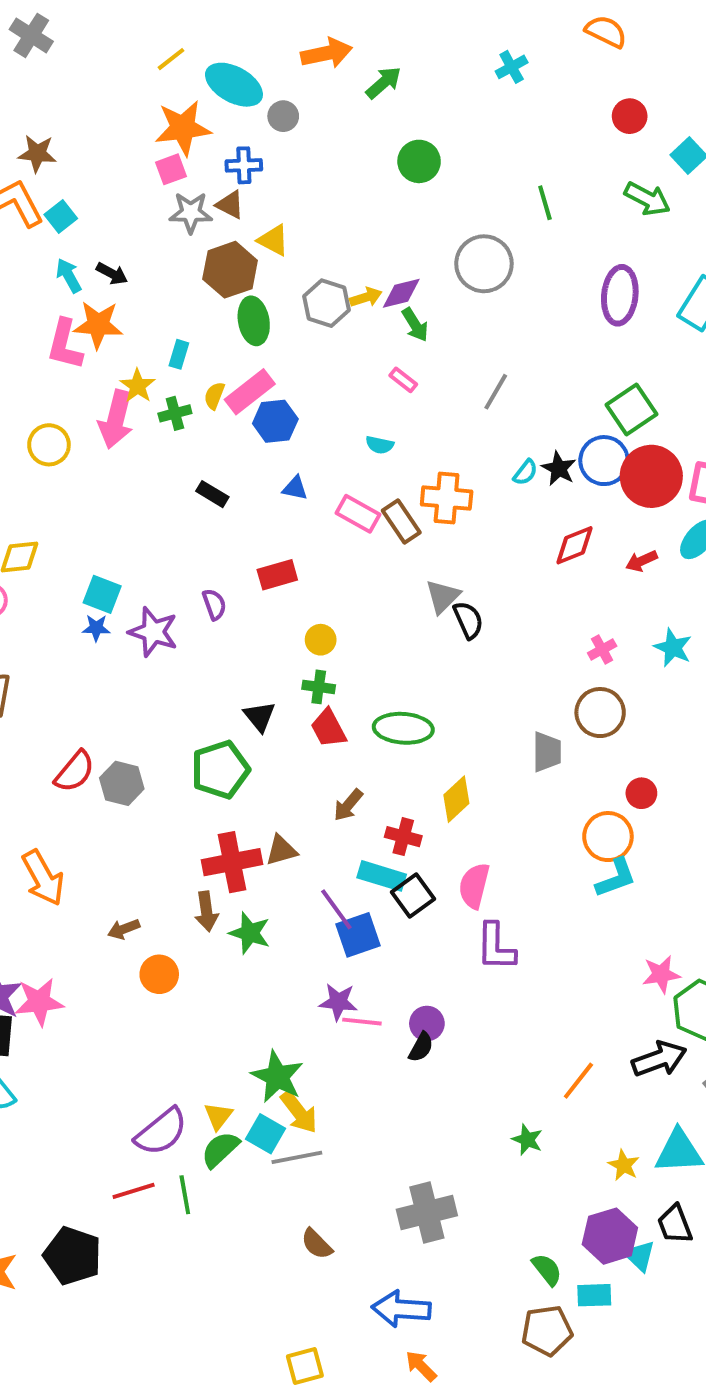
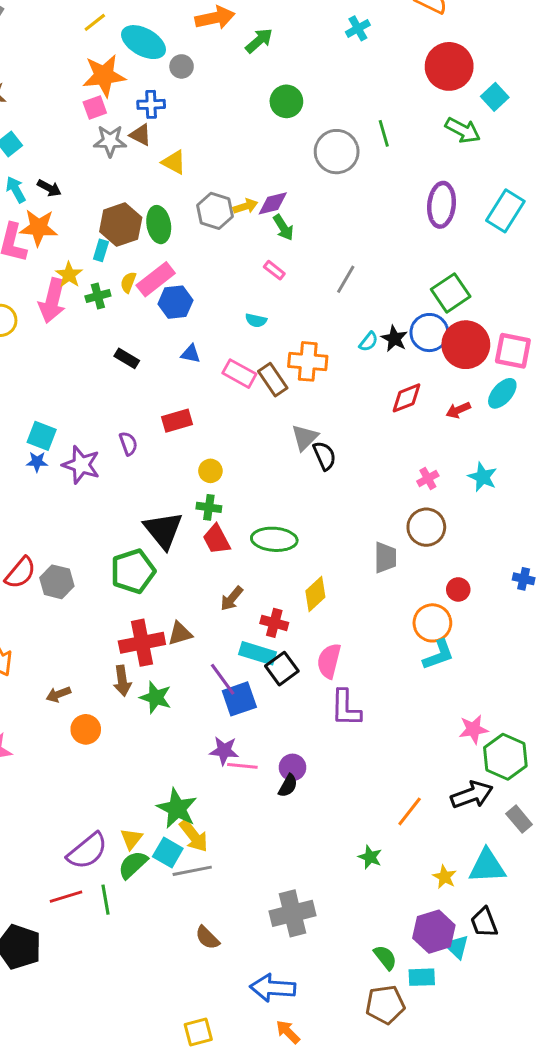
red circle: (630, 116) -> (449, 66), size x1.8
gray circle: (484, 264) -> (337, 152), moved
brown hexagon: (230, 270) -> (121, 225), moved
black triangle: (260, 716) -> (163, 530), size x1.6

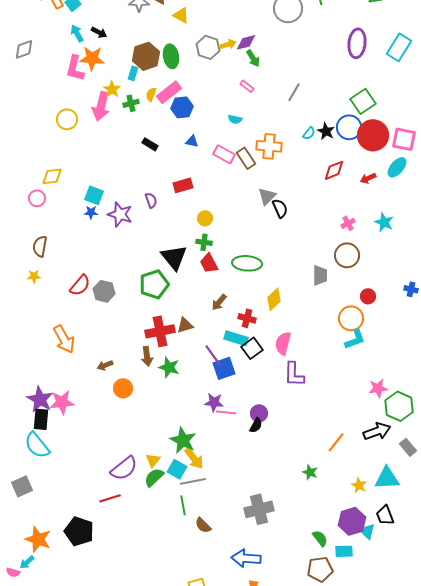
green line: (105, 900) -> (183, 505), moved

